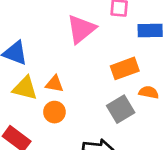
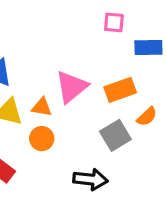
pink triangle: (81, 29) -> (72, 87), moved
orange semicircle: (149, 92) -> (147, 117), turned 126

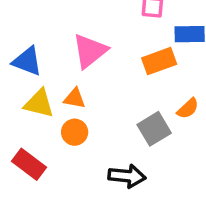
pink triangle: (72, 87) -> (90, 51), moved
orange rectangle: (120, 90) -> (159, 61), moved

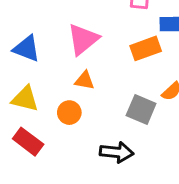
orange triangle: (75, 98) -> (85, 81), moved
yellow triangle: (39, 103) -> (25, 99), moved
gray square: (154, 129) -> (141, 110), turned -36

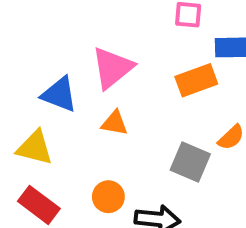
blue triangle: (27, 48) -> (59, 94), moved
orange circle: (69, 113) -> (108, 197), moved

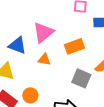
orange rectangle: (196, 80) -> (74, 46), moved
orange circle: (108, 197) -> (30, 95), moved

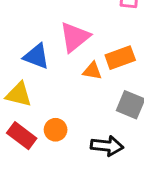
orange triangle: (44, 59) -> (92, 71), moved

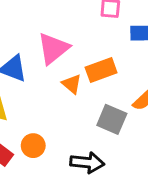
orange triangle: (92, 71) -> (72, 84), turned 30

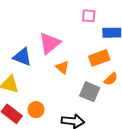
orange rectangle: (101, 70) -> (99, 58), moved

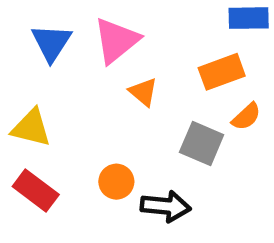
blue triangle: (22, 57) -> (51, 43), moved, turned 42
orange circle: (36, 110) -> (116, 182), moved

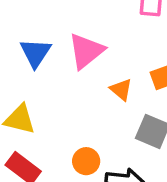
orange triangle: (143, 92) -> (121, 89), moved

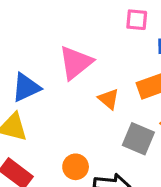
blue triangle: (35, 53) -> (26, 87), moved, turned 32

